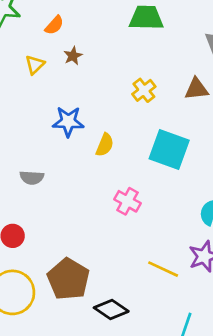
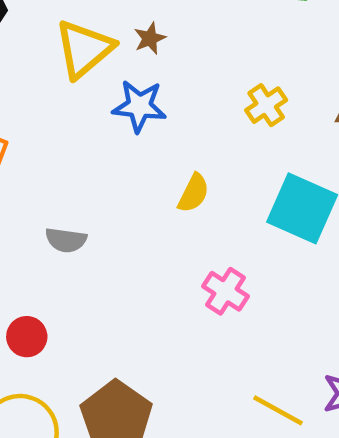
yellow triangle: (35, 65) -> (84, 49), size x1.8
blue star: (68, 122) -> (139, 106), moved

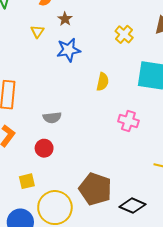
yellow triangle: (84, 49) -> (37, 31), size x0.5
red circle: (27, 337) -> (44, 148), moved

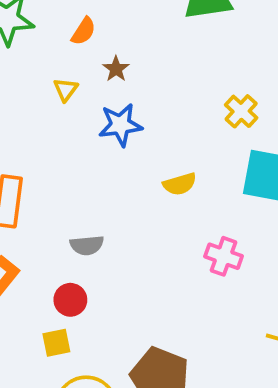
yellow cross: (124, 34) -> (241, 111), moved
yellow semicircle: (103, 82) -> (180, 184), turned 60
yellow square: (27, 181) -> (56, 343), moved

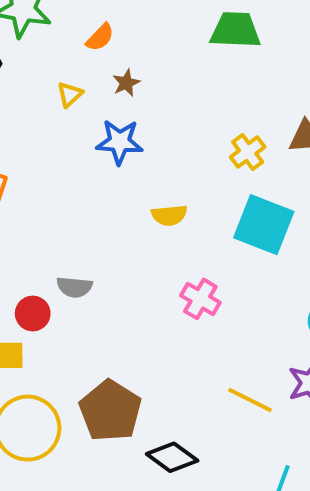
gray semicircle: (87, 245) -> (74, 287), moved

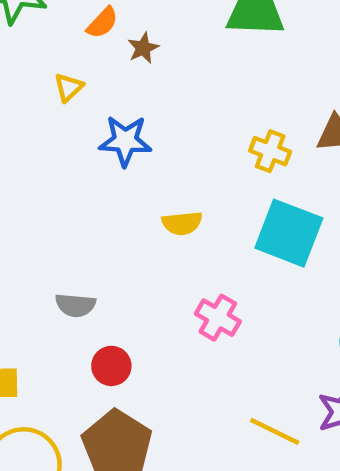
brown star: (126, 83) -> (143, 48), moved
yellow cross: (248, 152) -> (270, 151), turned -32
red circle: (33, 313) -> (111, 366), moved

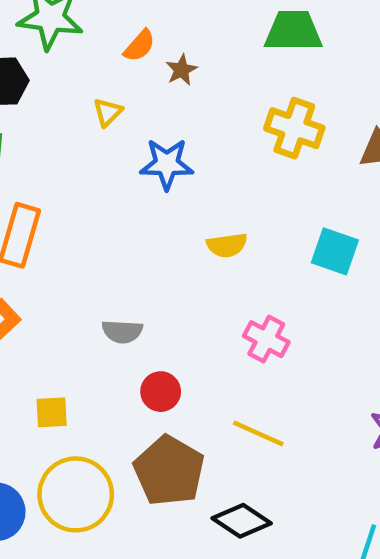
yellow cross: (270, 151) -> (294, 128), moved, size x1.4
cyan square: (289, 233) -> (335, 251), size x0.7
yellow line: (275, 431) -> (258, 433), moved

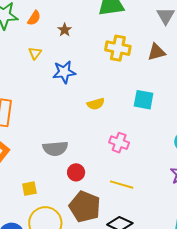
orange semicircle: (139, 46) -> (34, 18), moved
gray semicircle: (122, 332) -> (55, 148), size x1.4

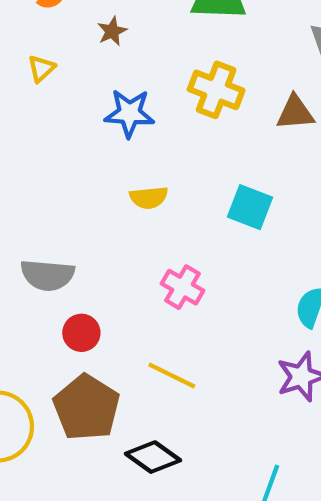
blue star: (64, 72) -> (129, 113), moved

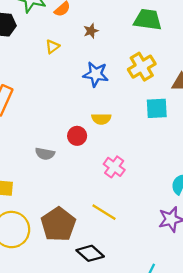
yellow cross: (216, 90) -> (142, 67), turned 32
cyan square: (250, 207) -> (157, 108), moved, turned -30
gray semicircle: (47, 275) -> (45, 154), size x0.7
red circle: (81, 333) -> (77, 136), moved

